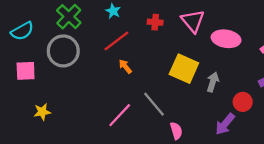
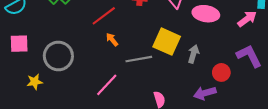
gray circle: (63, 51) -> (58, 56), moved
gray line: (154, 104) -> (139, 59), moved, turned -60
purple arrow: (225, 124) -> (205, 93), turned 35

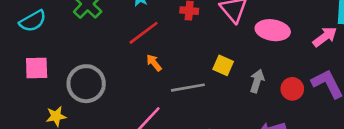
yellow square: (167, 42) -> (223, 65), size x0.6
red circle: (221, 72) -> (292, 89), moved

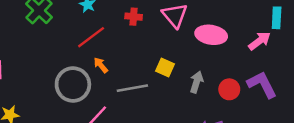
gray circle: (86, 84) -> (73, 84), moved

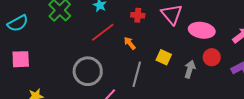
orange arrow: (101, 65) -> (130, 43), moved
gray line: (132, 88) -> (137, 74), turned -65
red circle: (229, 89) -> (212, 57), moved

